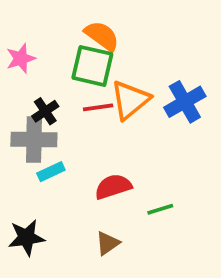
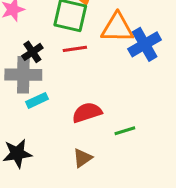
orange triangle: (130, 100) -> (117, 28), moved, turned 40

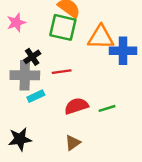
blue cross: (145, 44) -> (123, 51), turned 30
red line: (75, 49) -> (62, 72), moved
green line: (125, 131) -> (107, 108), moved

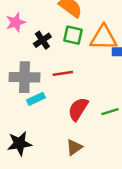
green square: (63, 27) -> (73, 35), moved, size x0.7
black cross: (32, 57) -> (42, 40), moved
red semicircle: (76, 106) -> (78, 109), turned -40

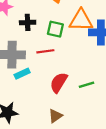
green square: (73, 35) -> (55, 29), moved
black cross: (42, 40) -> (28, 22), turned 32

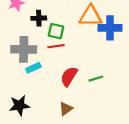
green square: (55, 29) -> (56, 31), moved

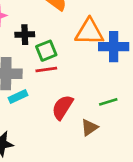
green square: (56, 31) -> (46, 51), turned -35
green line: (96, 79) -> (108, 102), moved
brown triangle: (66, 109) -> (89, 127), moved

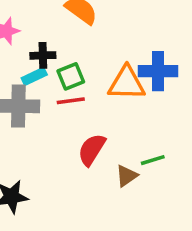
orange triangle: (89, 32) -> (127, 83), moved
cyan rectangle: (18, 96) -> (34, 76), moved
green line: (108, 102) -> (153, 160), moved

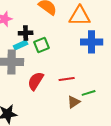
orange triangle: (127, 83) -> (80, 16), moved
red line: (71, 101) -> (67, 79), moved
red semicircle: (92, 150) -> (36, 81), moved

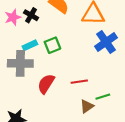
black cross: (26, 33) -> (31, 15), moved, turned 32
blue cross: (92, 42) -> (106, 42), turned -35

